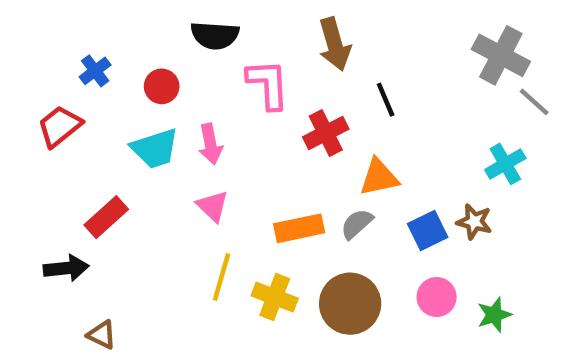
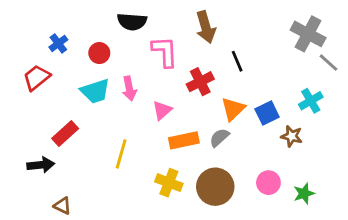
orange triangle: (379, 177) -> (233, 109), turned -32
pink triangle: (213, 206) -> (162, 110), moved, turned 35
blue square: (428, 230) -> (267, 113), moved
yellow line: (221, 277) -> (121, 154), moved

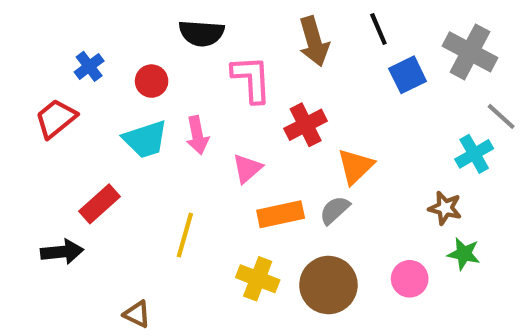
black line: (237, 61) -> (378, 29), moved
gray line: (328, 63) -> (501, 116), moved
blue square: (267, 113) -> (408, 75), moved
green star: (304, 194) -> (464, 254), moved, turned 30
brown triangle: (62, 206) -> (137, 314), moved

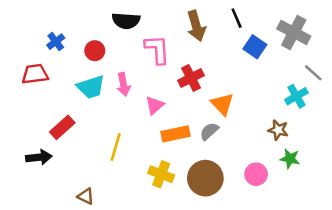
blue square: (408, 75) -> (255, 47), turned -30
red trapezoid: (56, 119) -> (35, 74), turned 32
orange triangle: (356, 166) -> (222, 104), turned -30

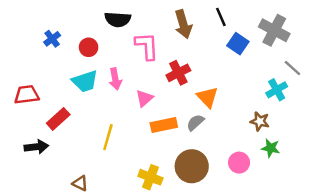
red trapezoid: (35, 74) -> (27, 95), moved
yellow cross: (161, 174) -> (150, 177), moved

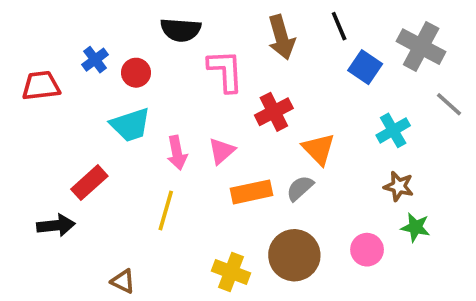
blue cross: (52, 39) -> (95, 60), moved
pink arrow: (115, 79) -> (177, 153), moved
cyan cross: (277, 90) -> (393, 130), moved
red trapezoid: (27, 95) -> (41, 86), moved

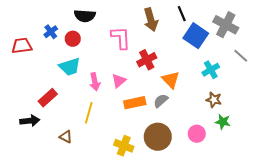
black semicircle: (181, 30) -> (85, 16), moved
blue square: (365, 67) -> (196, 36), size x1.4
brown triangle: (123, 281) -> (66, 137), moved

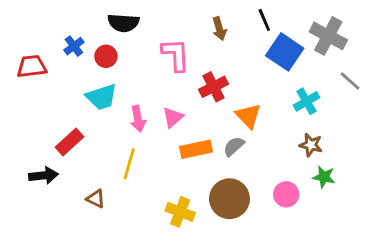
brown arrow: (151, 20) -> (219, 29), size x0.7

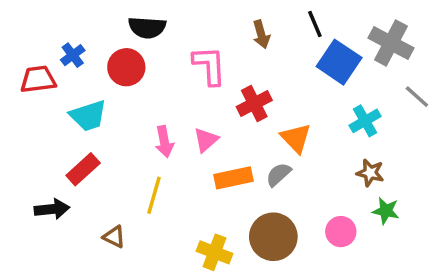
blue cross: (74, 46) -> (73, 55), moved
red circle: (106, 56) -> (126, 67), size x1.4
cyan trapezoid: (102, 97) -> (88, 116), moved

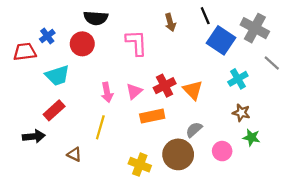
red cross: (254, 104) -> (165, 86), moved
gray semicircle: (279, 174) -> (194, 130), moved

